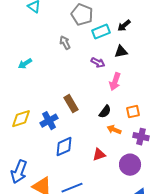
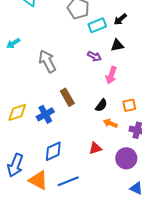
gray arrow: (65, 43) -> (47, 61), moved, size x1.6
cyan arrow: (25, 64) -> (13, 43), moved
blue diamond: (64, 147) -> (53, 151), moved

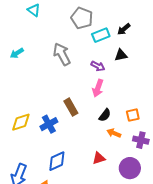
gray arrow: (47, 61) -> (62, 54), moved
pink arrow: (111, 75) -> (98, 88), moved

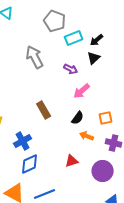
black arrow: (124, 29) -> (97, 40), moved
black triangle: (121, 55) -> (94, 58), turned -32
pink arrow: (98, 88) -> (82, 91), moved, turned 30
blue cross: (49, 124) -> (23, 141), moved

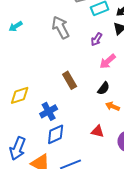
purple arrow: (71, 69) -> (97, 39), turned 96
red triangle: (72, 161) -> (98, 131), turned 32

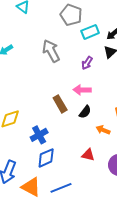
pink arrow: (108, 61) -> (82, 90), moved, turned 42
black semicircle: (104, 88) -> (85, 112), moved

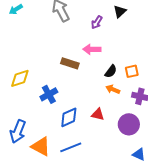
brown rectangle: (60, 104) -> (70, 63), turned -42
black semicircle: (85, 112) -> (111, 71), moved
blue diamond: (46, 158) -> (69, 117), moved

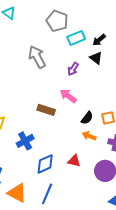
black triangle: (120, 11) -> (96, 58), turned -40
pink arrow: (92, 49) -> (68, 96), turned 36
blue line: (71, 147) -> (47, 194), turned -45

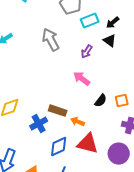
brown rectangle: (46, 110) -> (58, 111), moved
orange arrow: (89, 136) -> (78, 122), moved
red triangle: (74, 161) -> (88, 144), size x1.6

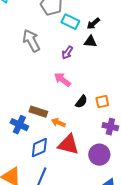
cyan rectangle: (90, 21) -> (70, 22), turned 48
black triangle: (110, 41) -> (90, 42), turned -32
blue cross: (39, 124) -> (19, 125), turned -36

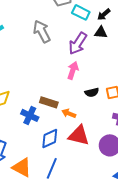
purple arrow: (67, 53) -> (78, 43), size x1.6
pink arrow: (62, 80) -> (73, 70), turned 72
black semicircle: (81, 102) -> (92, 92), turned 40

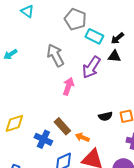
pink arrow: (73, 70) -> (68, 86), moved
brown rectangle: (49, 102) -> (62, 126), turned 30

